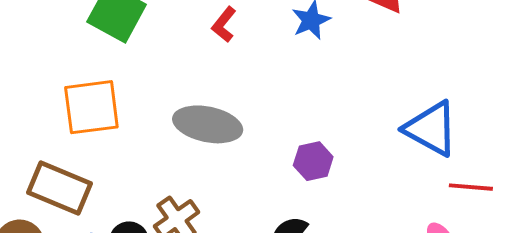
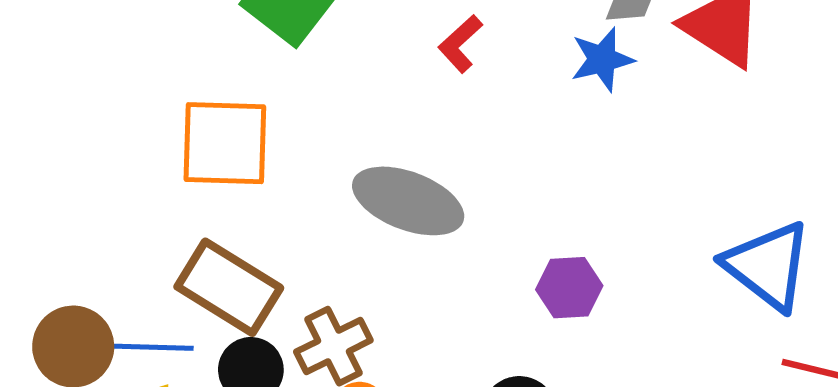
brown rectangle: (60, 188) -> (229, 287), moved

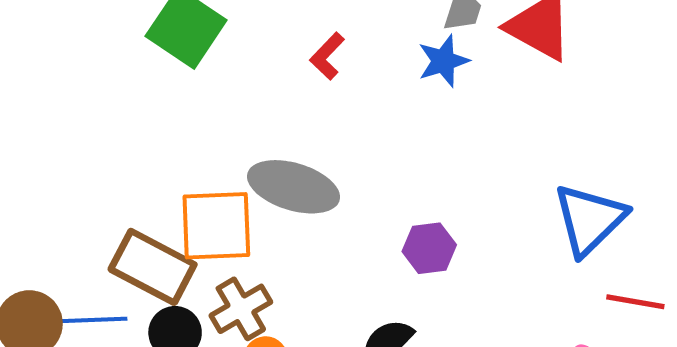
orange square: (225, 143) -> (216, 226), moved
blue triangle: (768, 266) -> (590, 219), turned 42

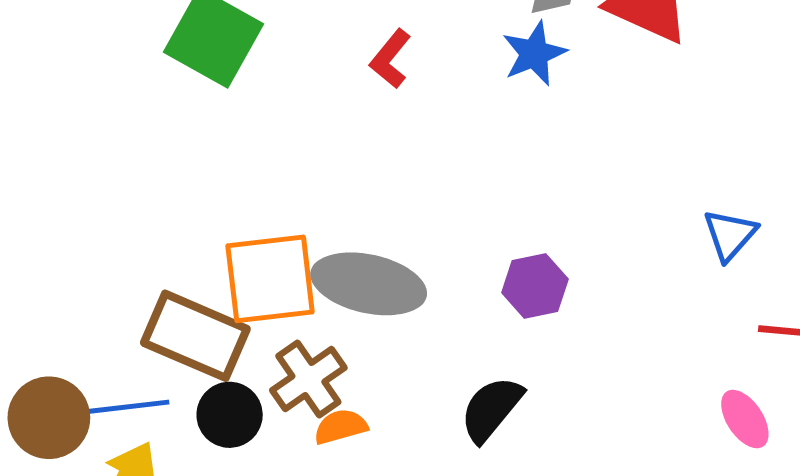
gray ellipse: (294, 187) -> (369, 284), moved
blue triangle: (590, 219) -> (730, 235), size x0.6

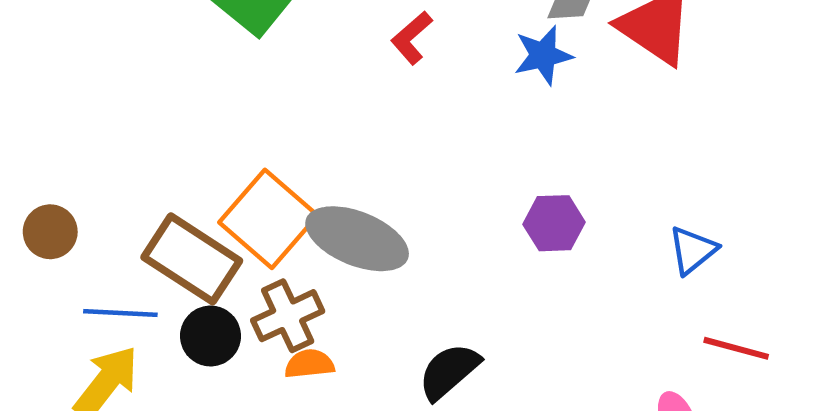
orange square: (270, 279) -> (268, 219), turned 38
purple hexagon: (535, 286) -> (554, 223), moved
brown circle: (49, 418) -> (50, 232), moved, size x0.7

